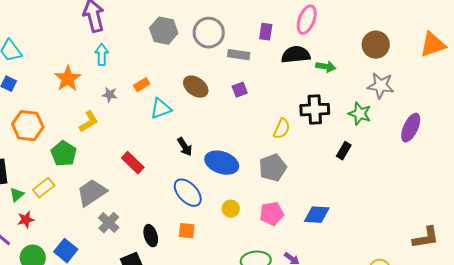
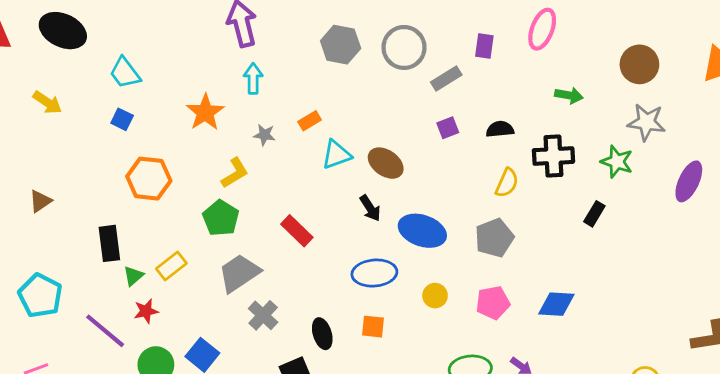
gray rectangle: (239, 55) -> (446, 78), turned -40
black semicircle: (296, 55) -> (500, 129), moved, size x0.7
brown ellipse: (196, 87) -> (386, 163), moved
green pentagon: (64, 154) -> (221, 218), moved
blue ellipse: (188, 193) -> (374, 273), turned -52

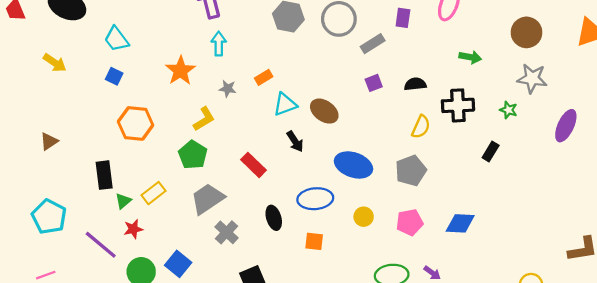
green star: (617, 162) -> (509, 110), size x0.7
black arrow: (370, 208) -> (295, 141), moved
black ellipse: (322, 334) -> (274, 218), moved

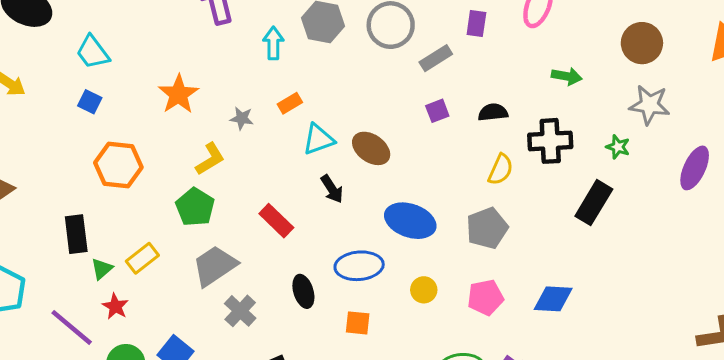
cyan arrow: (219, 44) -> (273, 43), moved
black rectangle: (491, 151) -> (594, 203), size x1.6
red star: (133, 229) -> (115, 306), turned -30

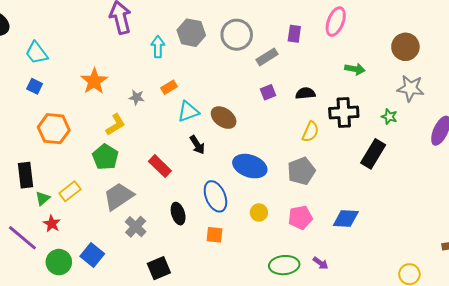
blue ellipse: (359, 266) -> (215, 196), turned 72

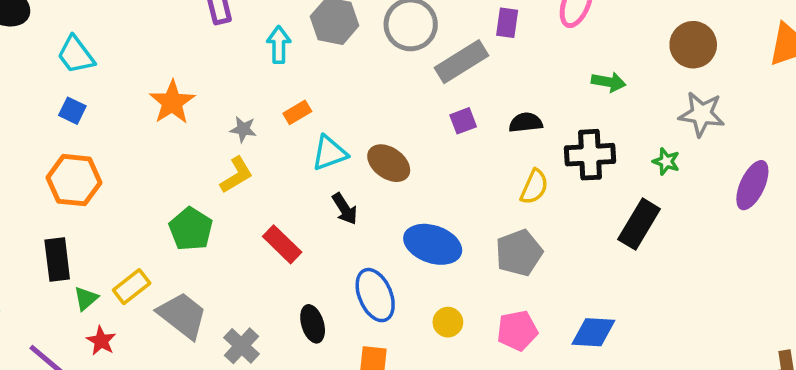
gray rectangle: (267, 57) -> (461, 62), size x1.4
yellow L-shape: (115, 125) -> (236, 175), moved
orange hexagon: (54, 129) -> (74, 180), moved
gray trapezoid: (118, 196) -> (182, 315), moved, turned 72

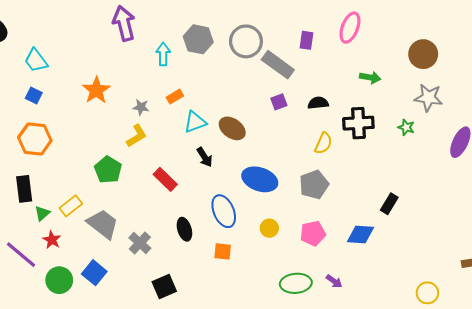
gray rectangle: (461, 62) -> (278, 65), turned 68
black rectangle: (639, 224) -> (389, 204), moved, size x0.7

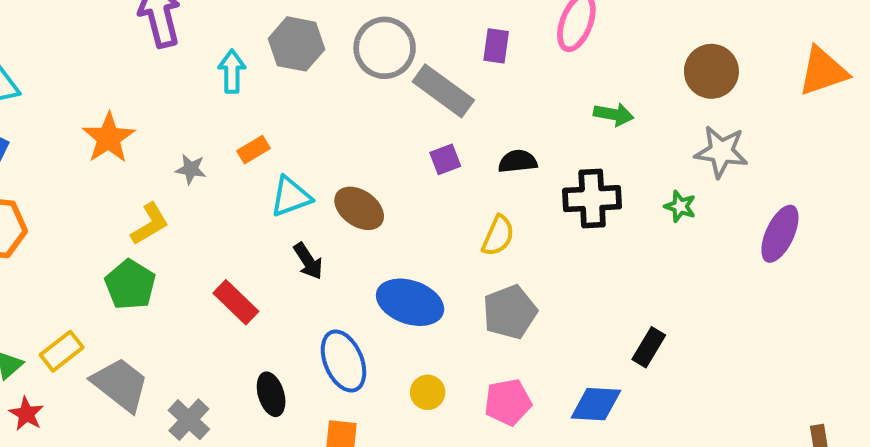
yellow L-shape: (137, 136) -> (150, 224), moved
yellow semicircle: (323, 143) -> (498, 236), moved

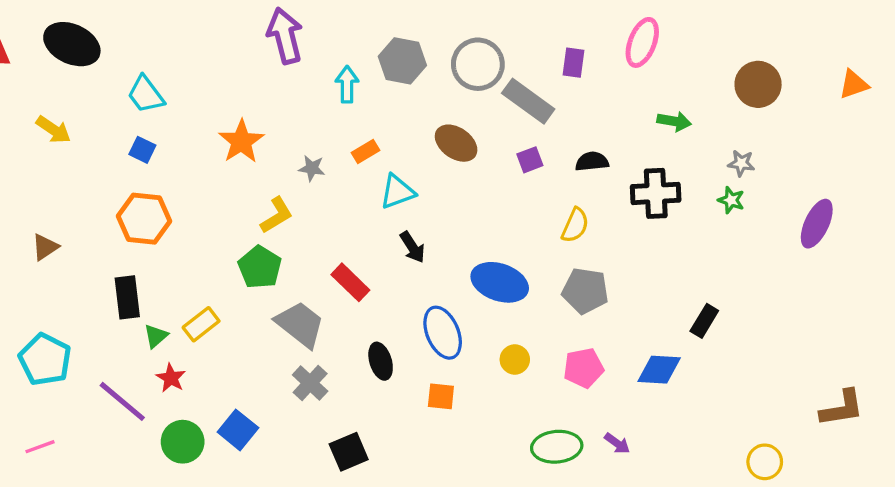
orange triangle: (823, 71) -> (854, 84), size x0.7
gray star: (721, 152) -> (741, 163), moved, size x0.6
brown ellipse: (359, 208) -> (456, 143), moved
gray pentagon: (510, 312) -> (585, 291), turned 30
gray trapezoid: (120, 384) -> (300, 324), moved

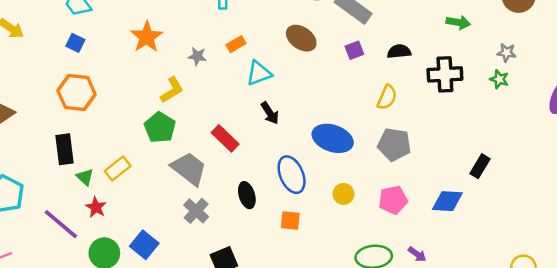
green triangle: (156, 336) -> (85, 177), turned -36

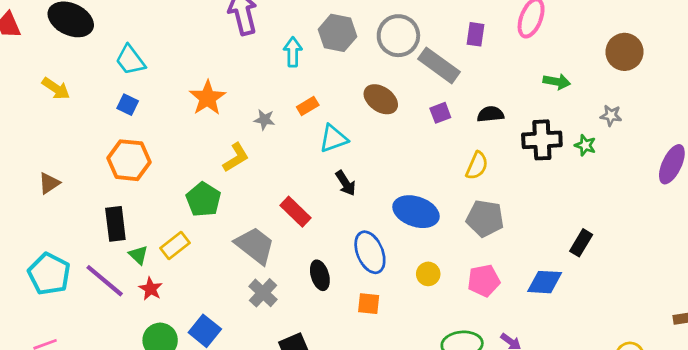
green star: (499, 79) -> (585, 145), moved
green pentagon: (160, 128) -> (203, 199), moved
purple line: (61, 224) -> (105, 281), moved

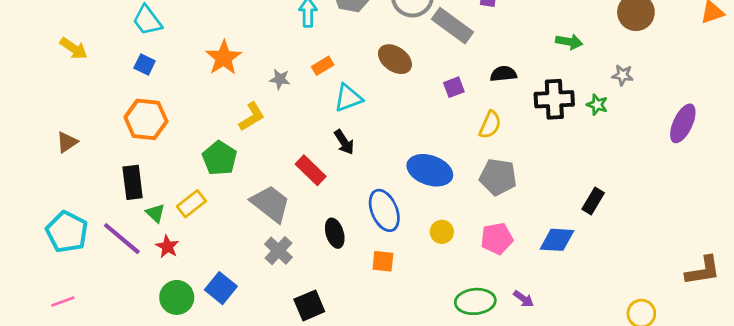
purple square: (440, 113) -> (454, 87), moved
black arrow: (346, 183) -> (344, 142), moved

